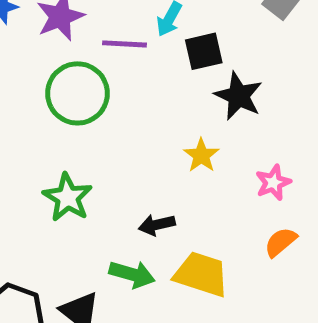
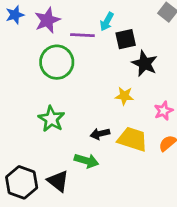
yellow star: (201, 155) -> (124, 96), turned -30
yellow trapezoid: (201, 274) -> (132, 139), moved

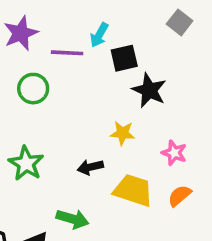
green circle: (57, 62) -> (33, 89), size x0.7
pink star: (163, 111) -> (174, 153), turned -30
black arrow: (100, 134) -> (90, 167), moved

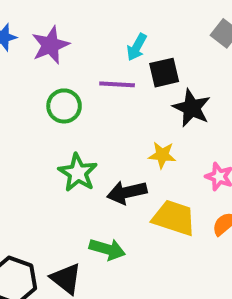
purple line: (67, 53) -> (117, 84), moved
green star: (26, 164) -> (78, 173), moved
black arrow: (90, 167) -> (127, 192), size x1.4

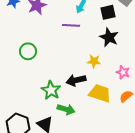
black square: (164, 73) -> (108, 12), moved
green circle: (64, 106) -> (28, 51), moved
green star: (78, 173) -> (51, 90), moved

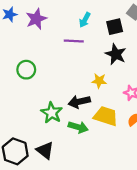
green arrow: (66, 109) -> (78, 127), moved

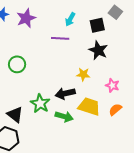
black triangle: (45, 150) -> (15, 115), moved

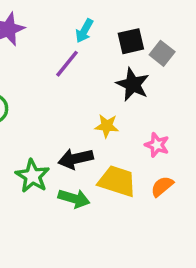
gray square: (115, 12) -> (162, 53), moved
purple line: (60, 38) -> (67, 64), turned -54

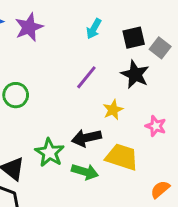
purple line: (67, 64) -> (86, 77), moved
yellow star: (107, 126) -> (113, 110), turned -30
orange semicircle: (162, 186) -> (160, 189), moved

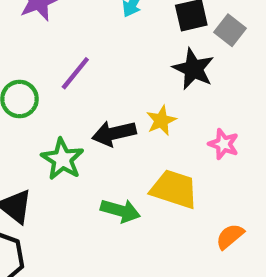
purple line: (86, 77) -> (75, 73), moved
black arrow: (86, 138) -> (114, 133), moved
green star: (50, 153) -> (62, 159), moved

